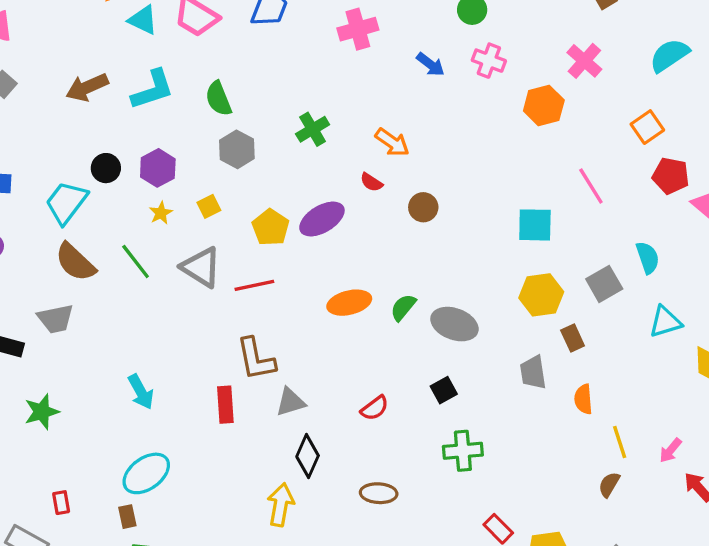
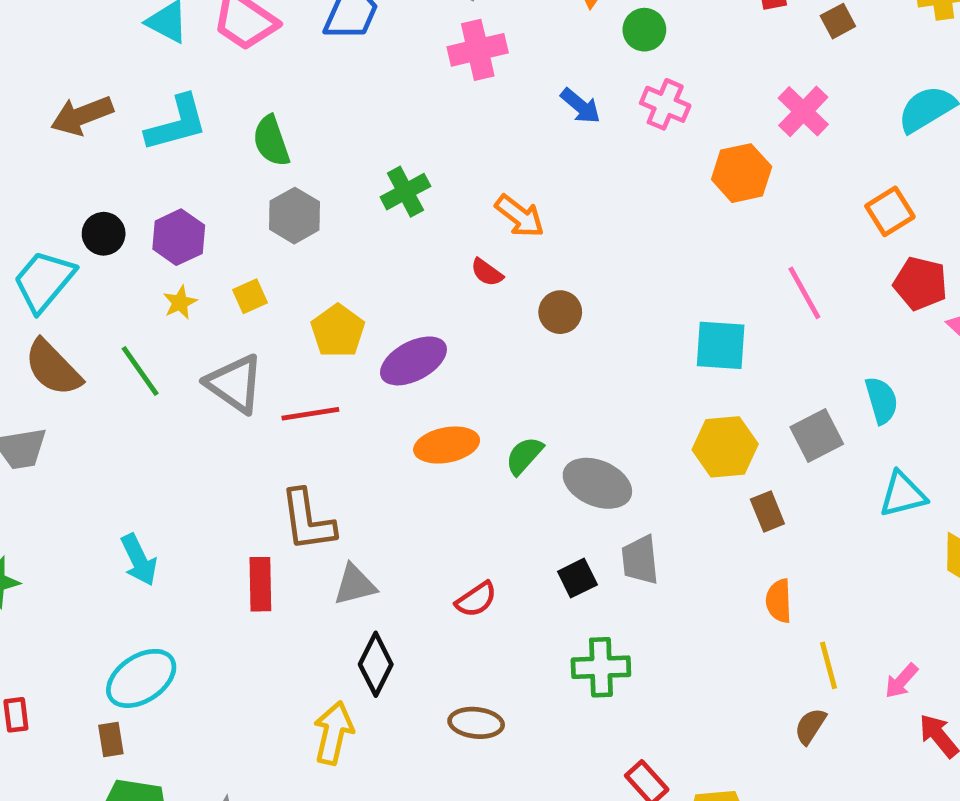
purple ellipse: (322, 219) -> (413, 361), moved
gray trapezoid: (533, 372) -> (640, 560), moved

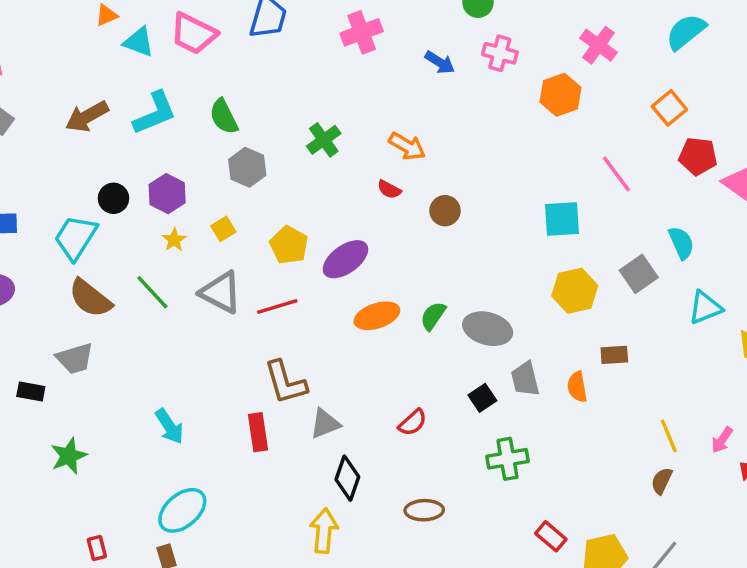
brown rectangle: (767, 512) -> (614, 355), moved, turned -64
orange semicircle: (779, 601) -> (577, 387), moved

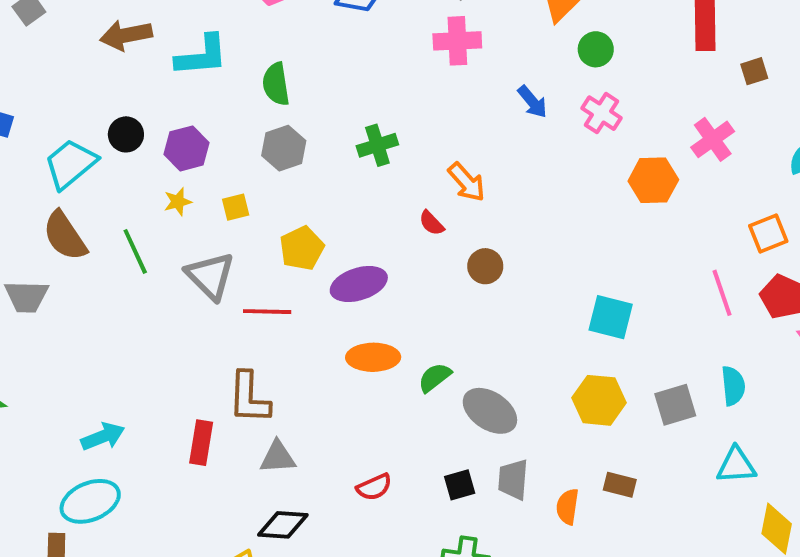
pink line: (616, 174) -> (722, 293), moved
cyan arrow: (169, 426) -> (103, 437), moved, turned -96
black diamond: (347, 478) -> (283, 525), turned 57

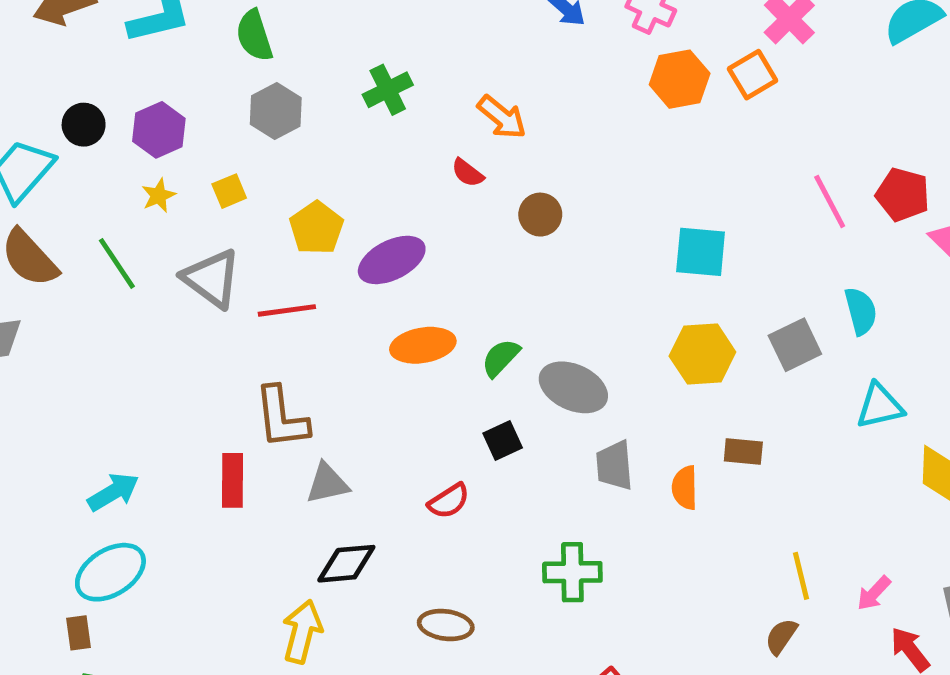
orange hexagon: (653, 180) -> (680, 79), moved
orange square: (768, 234) -> (753, 75), moved
black square: (460, 485) -> (503, 441), moved

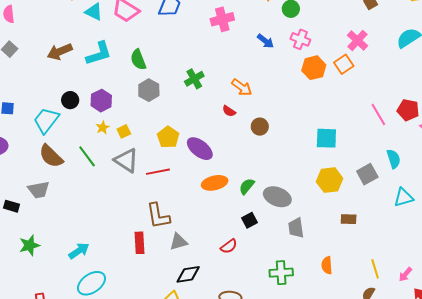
yellow square: (229, 191) -> (124, 131), moved
purple ellipse: (392, 260) -> (200, 149), turned 68
orange semicircle: (685, 488) -> (327, 265), moved
cyan arrow: (113, 492) -> (79, 251), moved

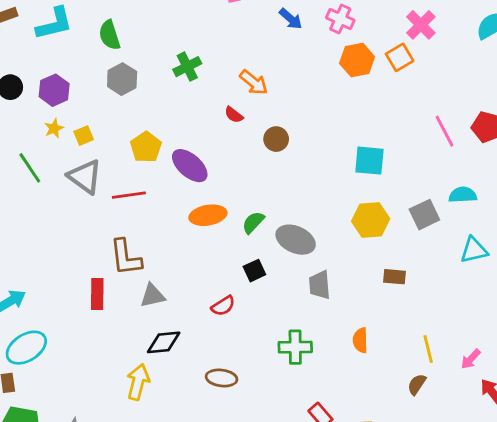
cyan semicircle: (394, 159) -> (463, 195), turned -78

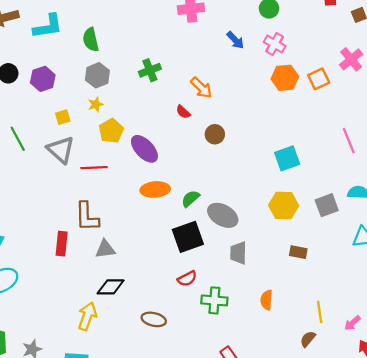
pink cross: (421, 25) -> (351, 59), moved
yellow star: (54, 128) -> (96, 104), moved
cyan square: (369, 161) -> (287, 158), turned -30
black square: (254, 271) -> (188, 237), size x1.8
red semicircle: (223, 306) -> (187, 279), moved

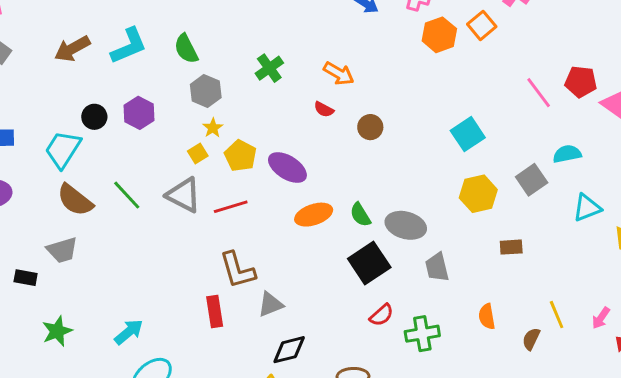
yellow square: (63, 117) -> (198, 153), moved
green semicircle: (190, 199) -> (360, 215), turned -66
brown semicircle: (308, 339) -> (531, 339), moved

